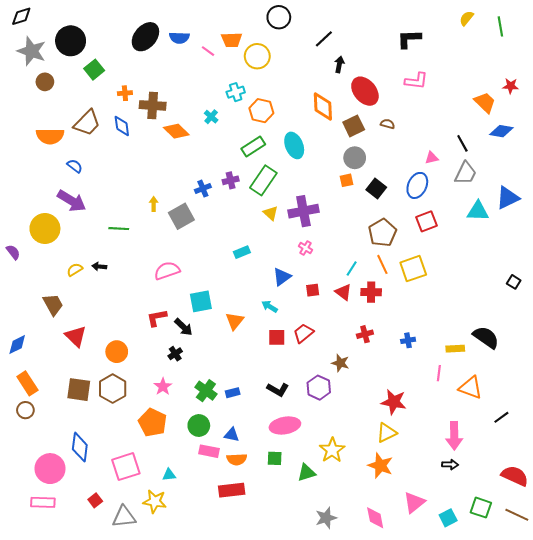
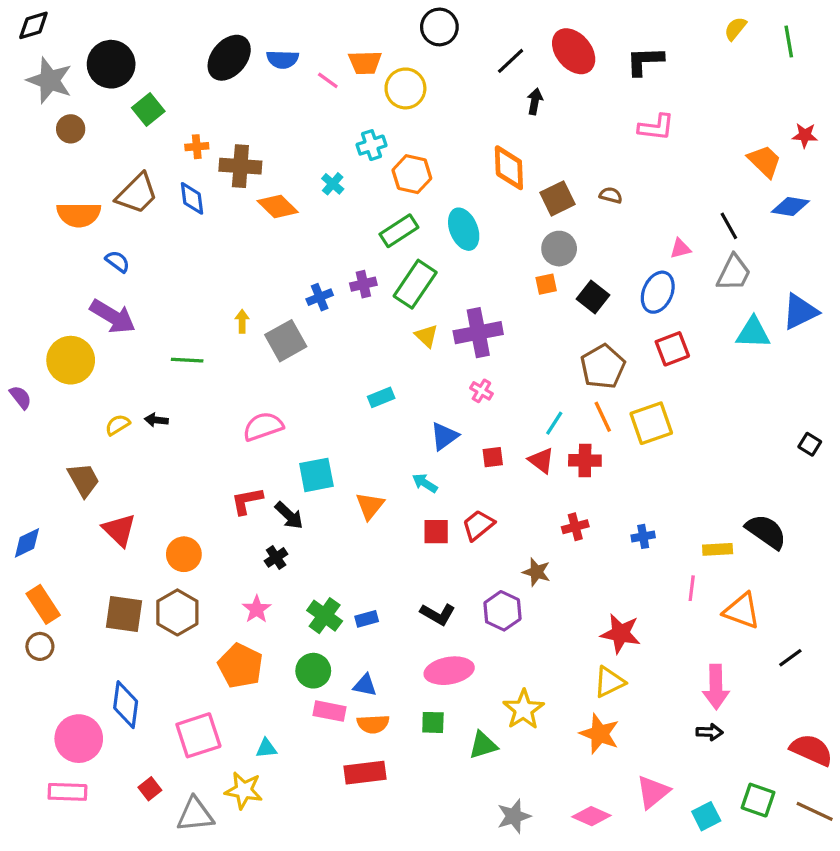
red ellipse: (365, 91) -> (574, 51), moved
pink diamond: (375, 518) -> (591, 816), turned -55

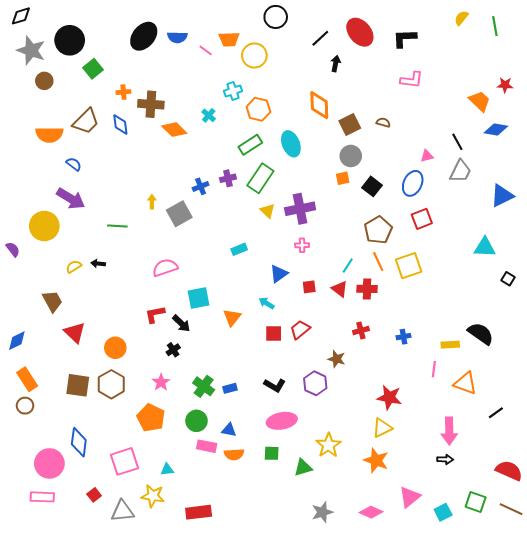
cyan triangle: (753, 333) -> (485, 247), moved
pink cross: (481, 391) -> (302, 245), turned -32
red rectangle: (365, 773) -> (199, 512), moved

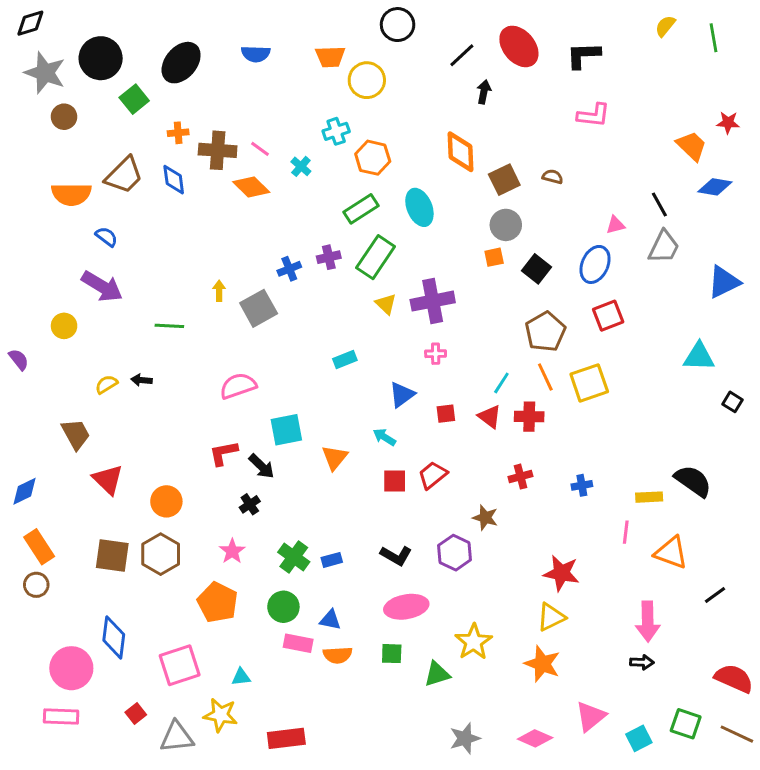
black ellipse: (144, 36) -> (181, 63), moved
pink line: (206, 50) -> (260, 149), moved
yellow circle: (44, 226) -> (64, 326), size x0.6

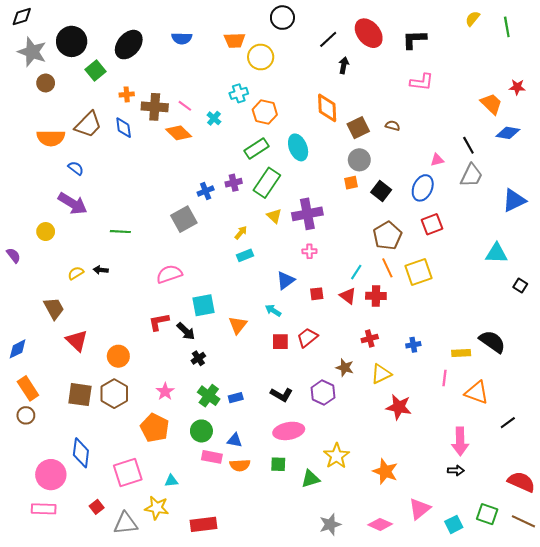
yellow arrow: (219, 291) -> (241, 233), moved, turned 40
black cross: (250, 504) -> (198, 358), moved
yellow triangle: (551, 617) -> (381, 374), moved

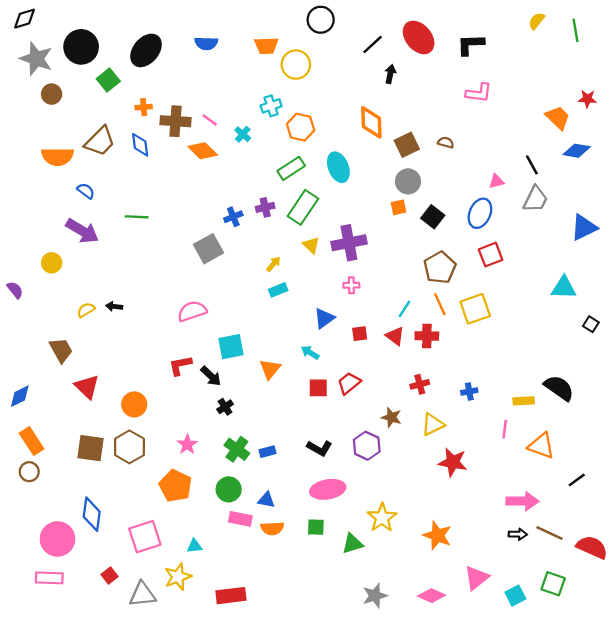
green line: (120, 232) -> (137, 217), moved
pink arrow: (460, 441) -> (522, 501), turned -88
yellow star: (157, 508) -> (178, 577), turned -30
brown line: (523, 521) -> (550, 533), moved

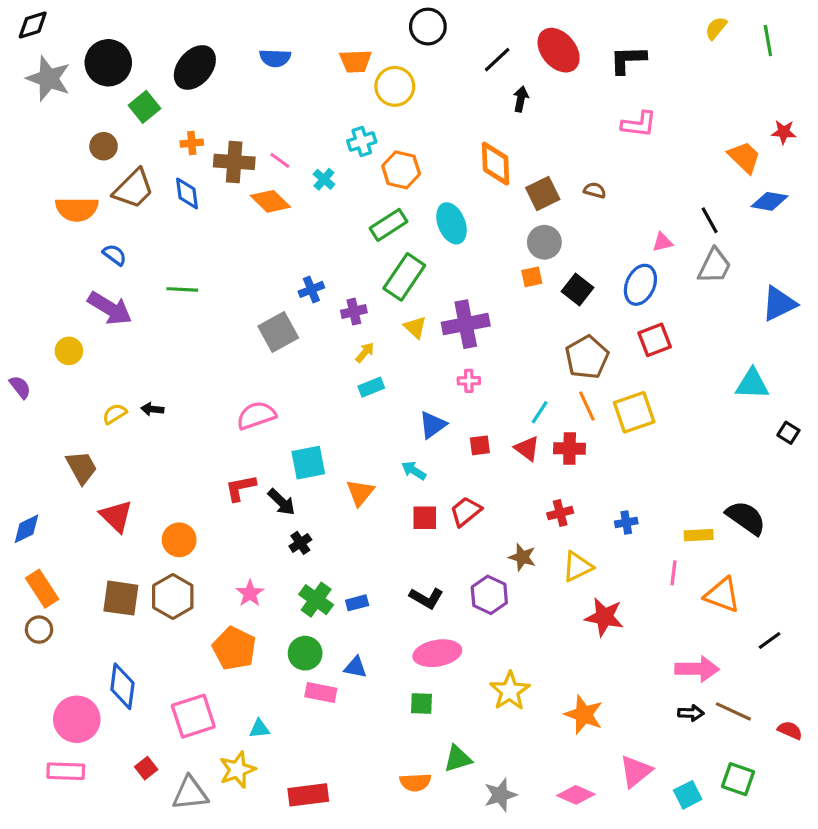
brown circle: (52, 94) -> (104, 146), moved
purple cross: (265, 207) -> (354, 312), moved
orange semicircle: (272, 528) -> (415, 782), moved
green triangle: (353, 544) -> (458, 759), moved
red semicircle: (592, 547) -> (790, 730), size x0.6

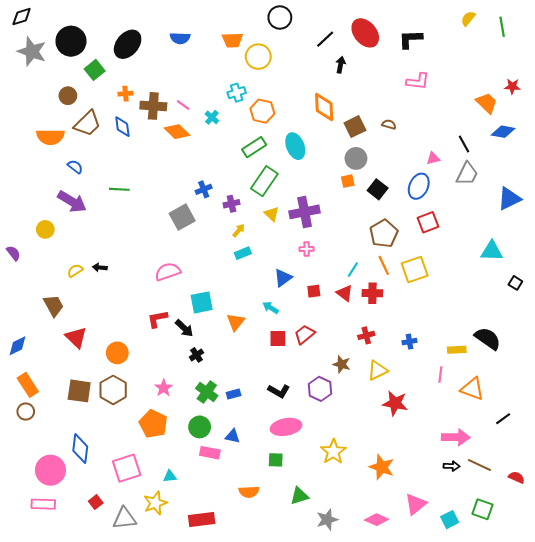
orange semicircle: (415, 782) -> (249, 492), moved

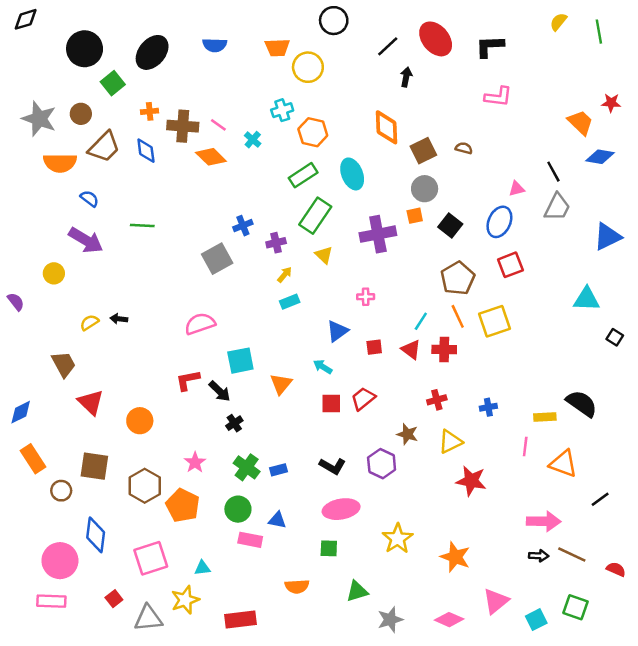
gray star: (32, 51) -> (39, 119), moved
purple cross: (305, 212) -> (378, 234), moved
brown hexagon: (113, 390) -> (145, 486), moved
brown circle: (26, 412) -> (61, 491), moved

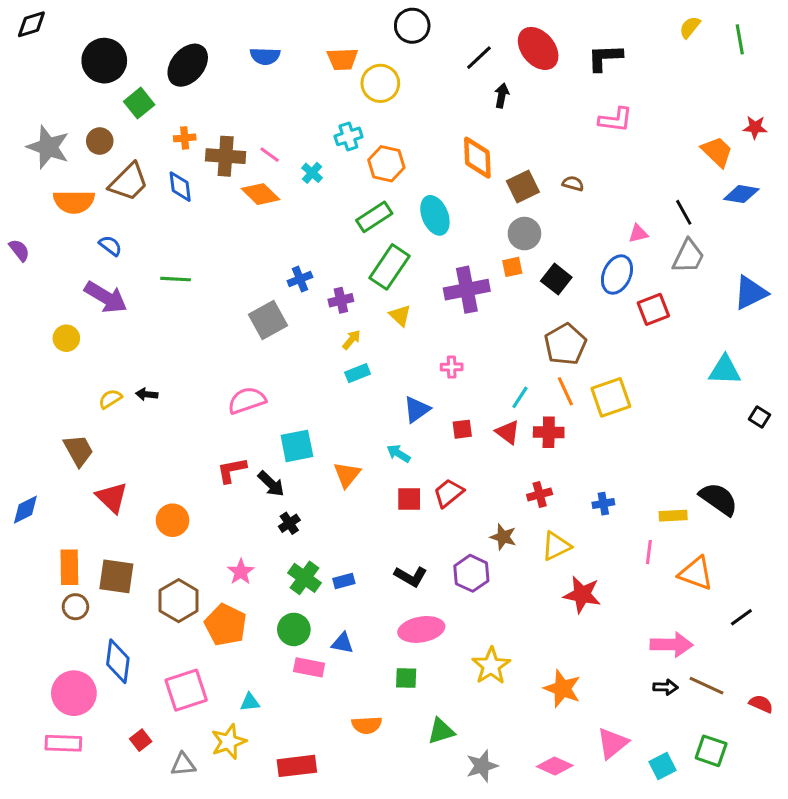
red square: (510, 265) -> (653, 309), moved
purple semicircle: (16, 302) -> (19, 250), moved
orange rectangle: (33, 459) -> (69, 567), moved, turned 32
gray triangle: (148, 618) -> (183, 764), size x0.7

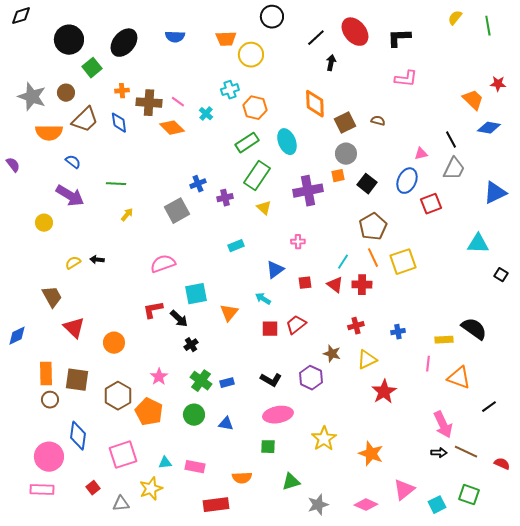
yellow arrow: (352, 340) -> (127, 215), moved
red star: (582, 595) -> (384, 392), turned 30
pink arrow: (672, 645) -> (443, 425), turned 64
pink rectangle: (309, 667) -> (195, 467), moved
red rectangle: (297, 766) -> (216, 505), moved

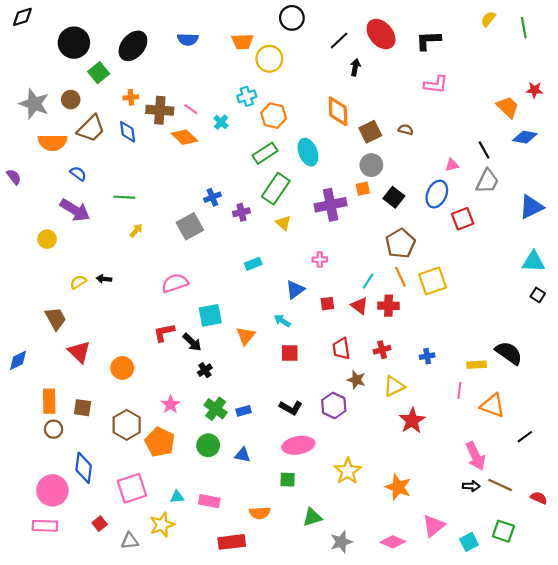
cyan triangle: (478, 244) -> (533, 262), moved
red trapezoid: (296, 325) -> (341, 349), moved, turned -60
brown square: (77, 380) -> (83, 408), size x0.7

